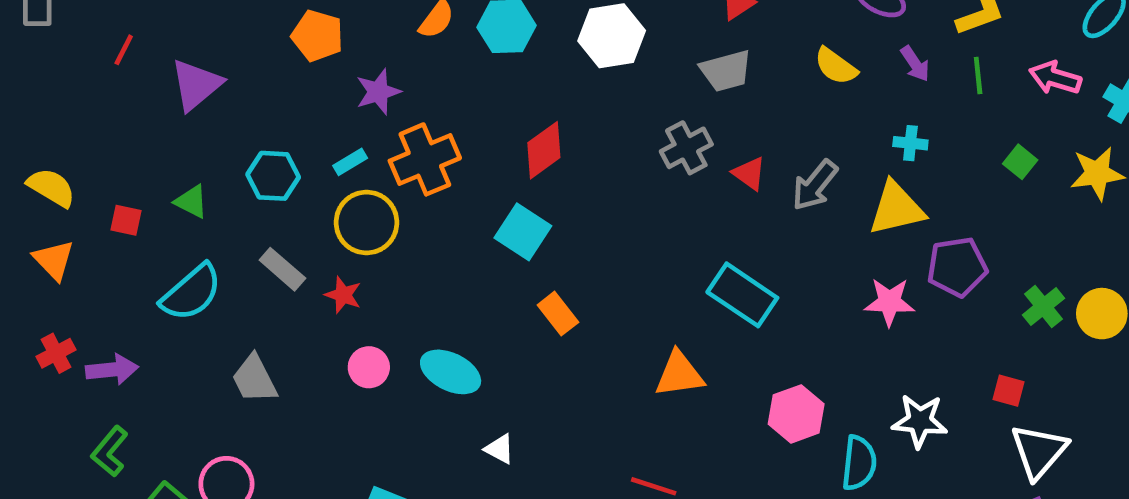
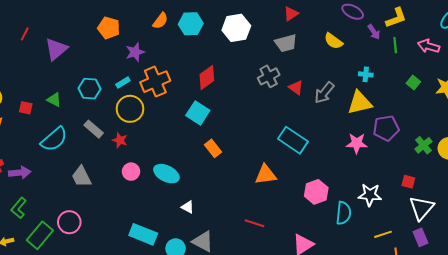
purple arrow: (915, 64) -> (374, 32), moved

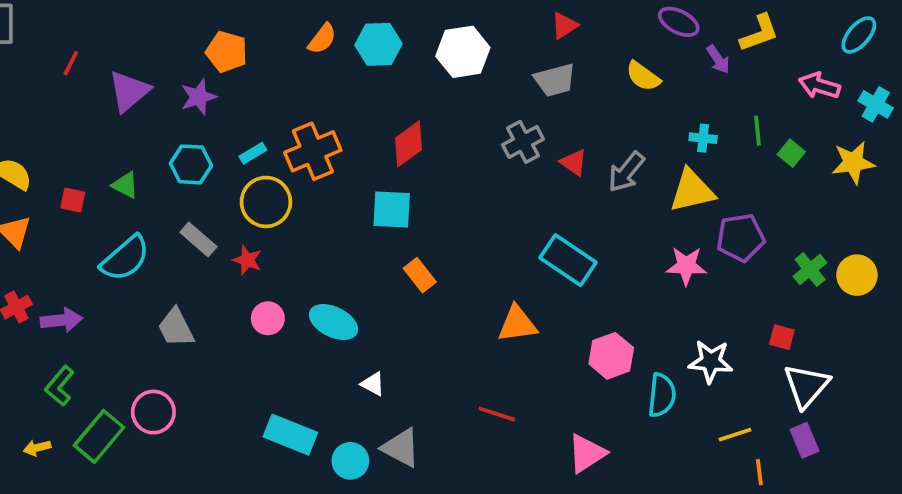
green line: (395, 45) -> (758, 131), moved
purple star: (135, 52) -> (198, 97), moved
cyan square: (198, 113) -> (392, 209), turned -30

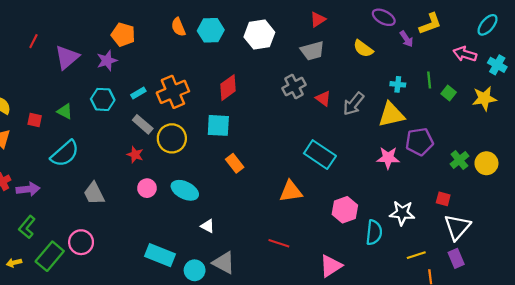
orange semicircle: (322, 39) -> (178, 27), turned 120
yellow circle: (266, 202) -> (172, 138), moved
gray rectangle: (198, 239) -> (143, 124), moved

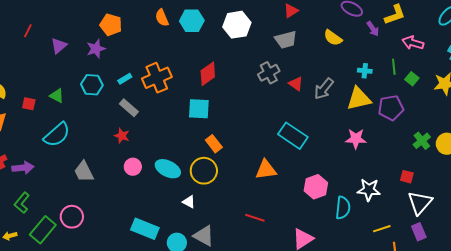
pink arrow: (465, 54) -> (413, 43), moved
purple triangle: (67, 57) -> (59, 46), size x0.7
yellow circle: (172, 138) -> (204, 171), moved
purple pentagon: (419, 142) -> (391, 108), moved

